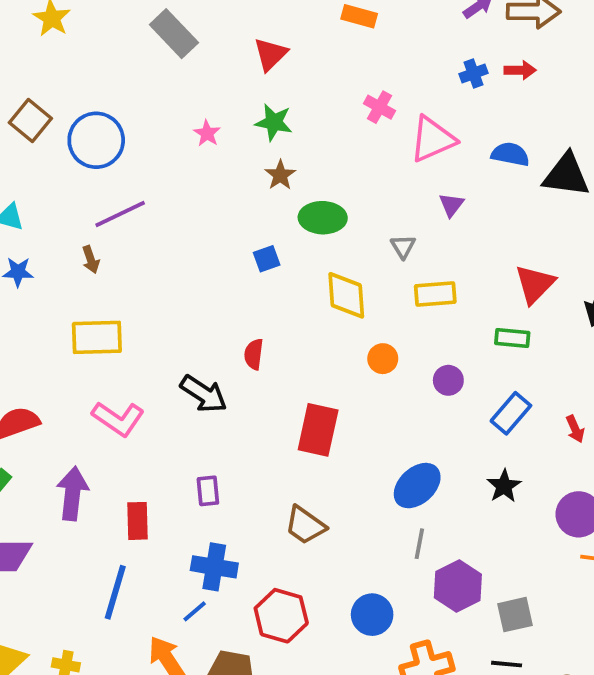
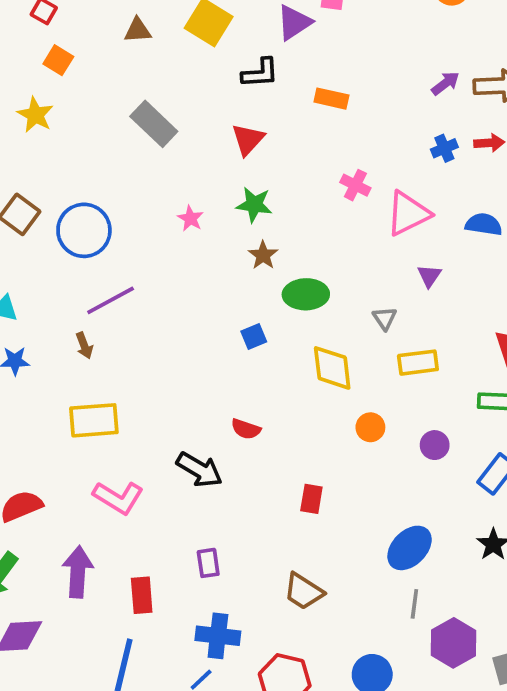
red semicircle: (254, 354) -> (246, 429), turned -76
red rectangle: (318, 430) -> (311, 499), size x0.6

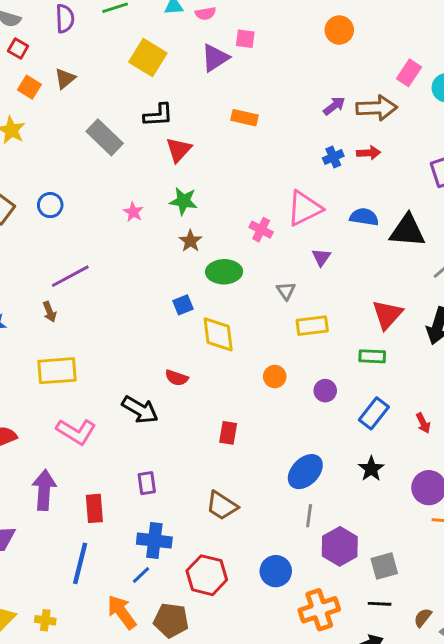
brown triangle: (138, 30) -> (65, 79), moved, turned -35
black L-shape: (260, 73) -> (158, 115), moved
pink cross: (355, 185) -> (261, 230), moved
blue circle: (84, 230) -> (50, 205), moved, size x0.6
yellow diamond: (332, 368) -> (218, 334), moved

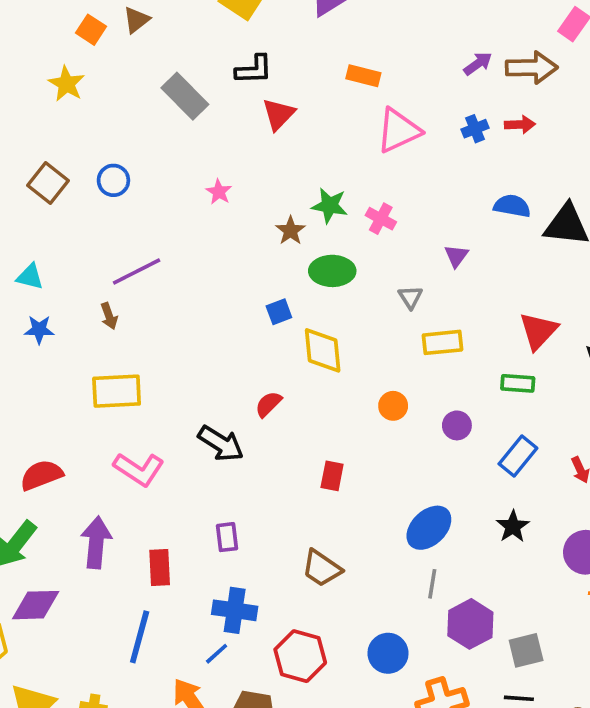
green star: (184, 201) -> (330, 206), moved
pink triangle: (305, 208) -> (398, 130), moved
red semicircle: (177, 378) -> (268, 404), turned 115

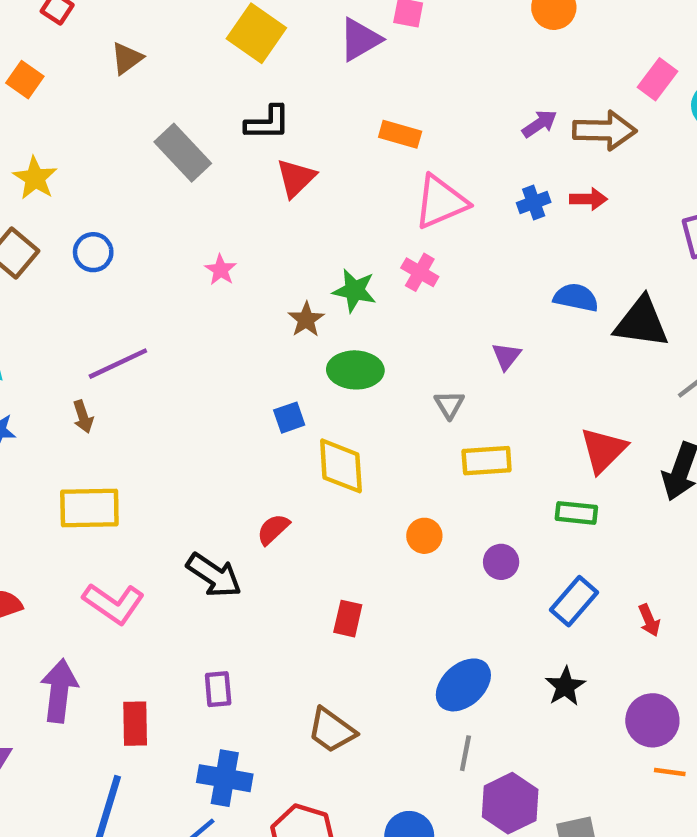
orange square: (91, 30) -> (25, 80), moved
yellow star: (67, 84) -> (35, 178), moved
pink cross: (381, 219) -> (420, 272), moved

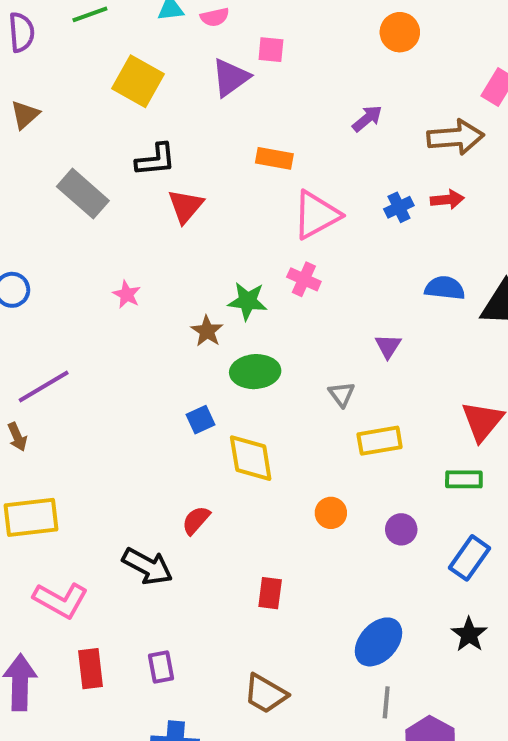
purple arrow: (540, 124) -> (367, 119), moved
red rectangle: (135, 724) -> (91, 669), moved

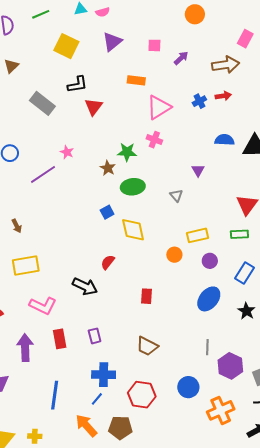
pink square: (271, 50) -> (154, 45), moved
purple line: (44, 387) -> (43, 174), moved
yellow rectangle: (380, 441) -> (197, 235), moved
blue ellipse: (379, 642) -> (209, 299), moved

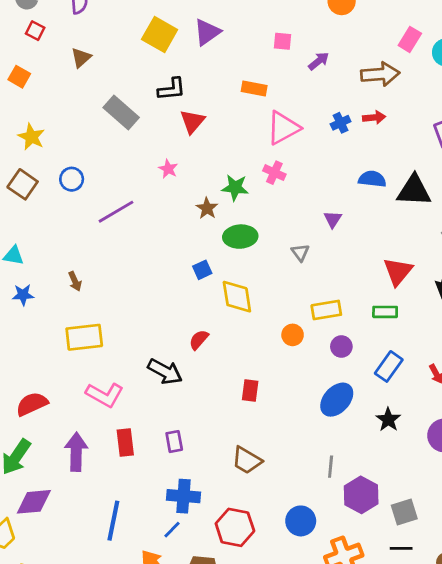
purple triangle: (112, 42) -> (207, 32), moved
pink star: (67, 152) -> (168, 169), moved

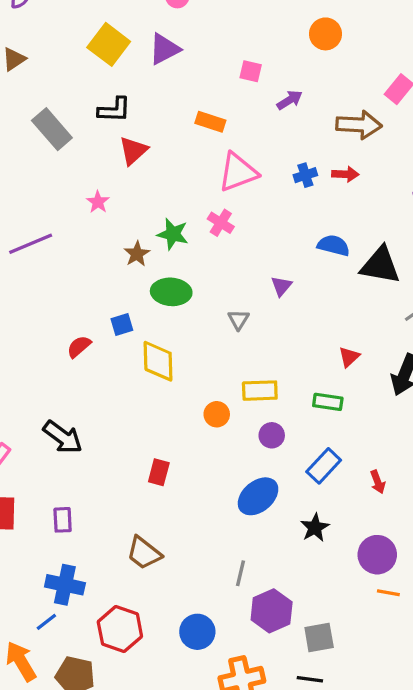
red triangle: (398, 271) -> (349, 357), size x0.6
red semicircle: (199, 340) -> (79, 347), moved

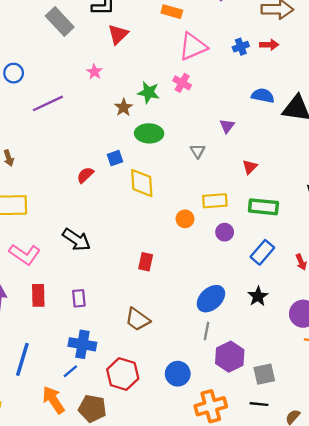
red triangle: (349, 357) -> (250, 167), moved
green rectangle: (328, 402) -> (263, 207), size x1.4
blue ellipse: (258, 496) -> (211, 299), moved

